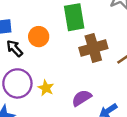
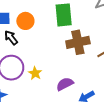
orange circle: (39, 37) -> (25, 21), moved

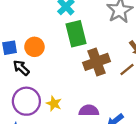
purple semicircle: (65, 84) -> (89, 111), turned 36

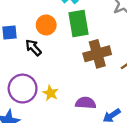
orange circle: (34, 47) -> (46, 25), moved
black arrow: (21, 68) -> (33, 48), moved

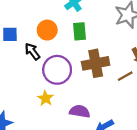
green rectangle: (78, 23) -> (80, 31), size x0.7
purple circle: (23, 89) -> (57, 70), moved

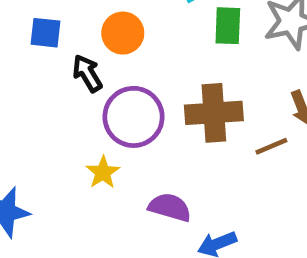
green rectangle: (80, 31) -> (228, 26), moved

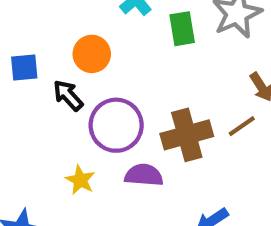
brown cross: (214, 113) -> (187, 135), moved
yellow star: (103, 172) -> (80, 180), moved
purple semicircle: (170, 207) -> (144, 175), moved

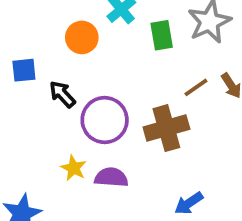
orange circle: (92, 54) -> (82, 37), moved
brown line: (242, 126) -> (196, 87), moved
purple semicircle: (144, 175) -> (111, 177), moved

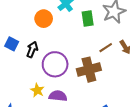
blue square: (24, 70) -> (12, 44), moved, turned 32
black arrow: (62, 94) -> (32, 50), turned 63

